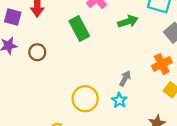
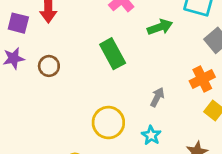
green rectangle: (79, 28) -> (113, 54), moved
cyan star: (119, 100) -> (151, 135), moved

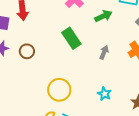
gray arrow: (157, 97) -> (104, 52), moved
yellow circle: (108, 123) -> (59, 90), moved

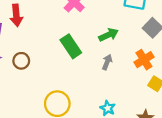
green arrow: (103, 16) -> (109, 35), moved

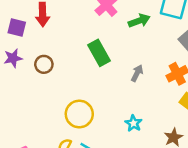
green arrow: (109, 35) -> (139, 21), moved

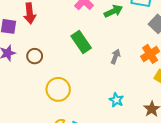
yellow circle: (79, 114) -> (58, 89), moved

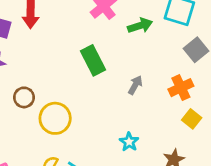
brown circle: (35, 56) -> (24, 97), moved

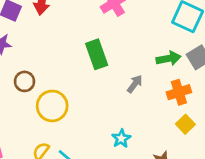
green arrow: (140, 26) -> (169, 59), moved

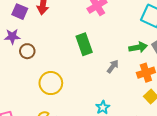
brown circle: (24, 81) -> (27, 51), moved

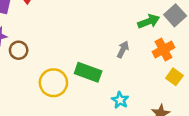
green rectangle: (84, 44) -> (88, 72), moved, turned -40

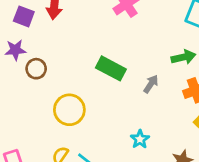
green rectangle: (88, 72) -> (111, 68), moved

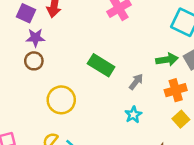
purple star: (15, 50) -> (35, 38), moved
cyan star: (140, 139) -> (133, 115), moved

